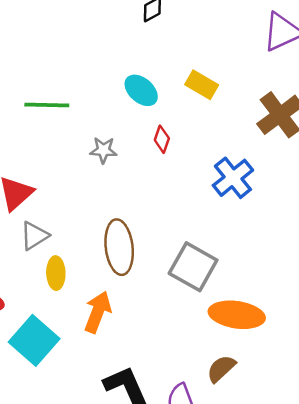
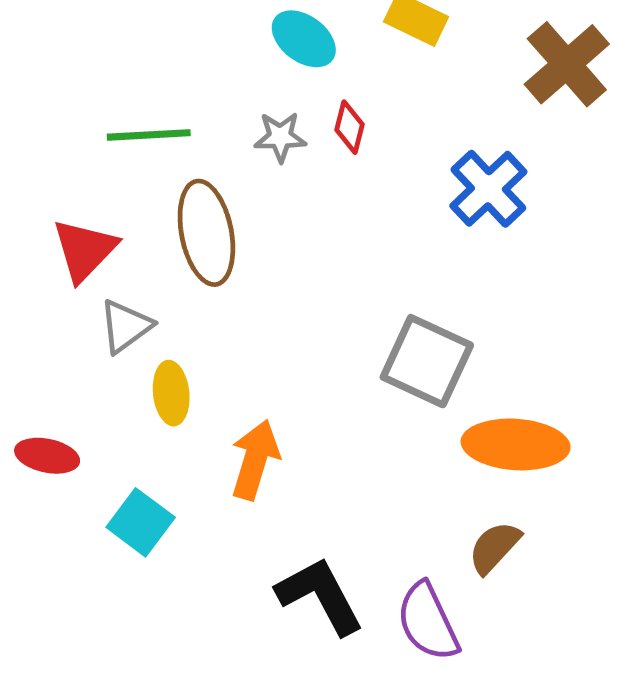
green line: (47, 105) -> (149, 135), moved
gray star: (103, 150) -> (280, 137), moved
brown ellipse: (119, 247) -> (206, 233), moved
cyan square: (34, 340) -> (141, 522), size x0.7

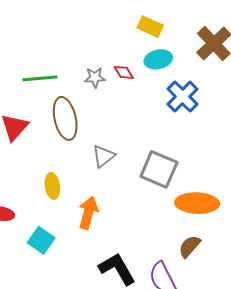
cyan ellipse: (304, 39) -> (158, 59), moved, turned -48
red diamond: (350, 127) -> (124, 72), turned -45
gray triangle: (125, 326) -> (103, 156), moved

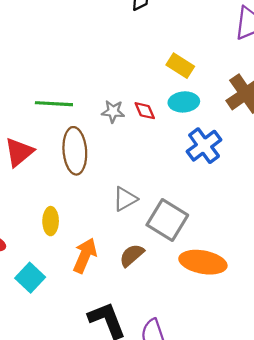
gray triangle: (103, 156) -> (125, 199), moved
brown semicircle: (189, 246) -> (132, 255), moved

